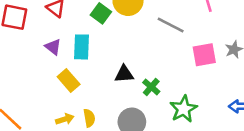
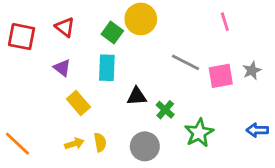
gray line: (171, 25) -> (185, 62), moved
cyan rectangle: (82, 47) -> (107, 68), moved

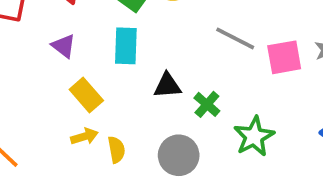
yellow arrow: (74, 144) -> (84, 136), moved

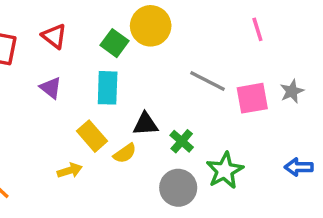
yellow rectangle: (86, 95) -> (92, 136), moved
yellow semicircle: (116, 150) -> (125, 153), moved, turned 65
gray circle: (179, 155) -> (178, 188), moved

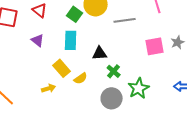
gray line: (207, 81) -> (125, 20), moved, turned -35
black triangle: (145, 124) -> (100, 53), moved

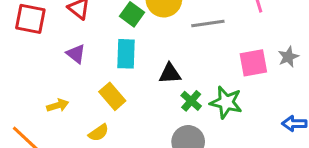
yellow semicircle: (81, 78) -> (99, 133), moved
yellow arrow: (49, 88) -> (58, 105), moved
green star: (139, 88) -> (226, 102), moved, turned -30

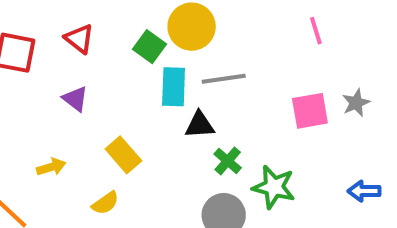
gray line: (208, 23) -> (224, 79), moved
cyan rectangle: (126, 54) -> (174, 87), moved
green star: (226, 102) -> (274, 187), moved

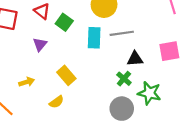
green square: (149, 47) -> (64, 22), moved
purple triangle: (75, 99) -> (40, 44), turned 32
black triangle: (200, 125) -> (135, 59), moved

